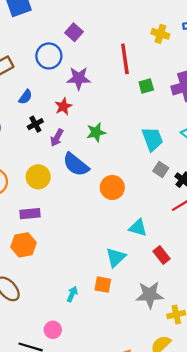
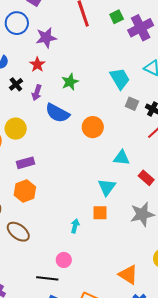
green square: (146, 86) -> (117, 17), moved
yellow circle: (38, 177) -> (16, 129), moved

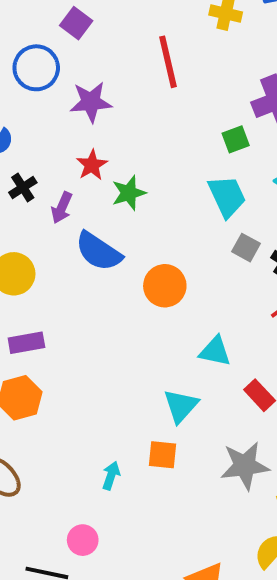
green square: (117, 17) -> (236, 139), moved
red star: (37, 65) -> (92, 165), moved

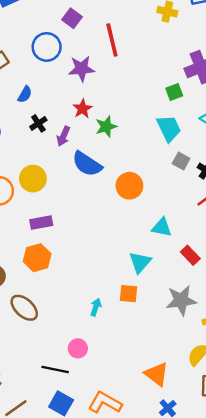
red line: (168, 62) -> (112, 40), moved

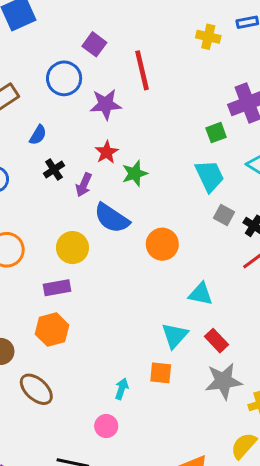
yellow circle: (33, 179) -> (72, 248), moved
red rectangle: (190, 255) -> (216, 341), moved
pink circle: (78, 348) -> (106, 426), moved

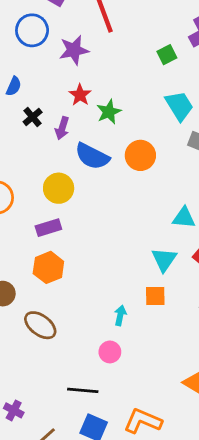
green square: (216, 133) -> (167, 55), moved
orange circle: (162, 244) -> (140, 155), moved

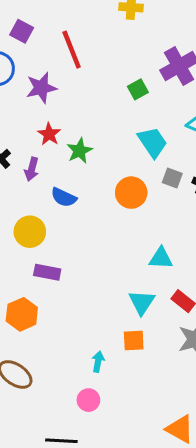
orange circle: (140, 155) -> (131, 193), moved
blue semicircle: (92, 156) -> (64, 197), size x0.7
purple rectangle: (48, 228) -> (47, 272), moved, turned 30

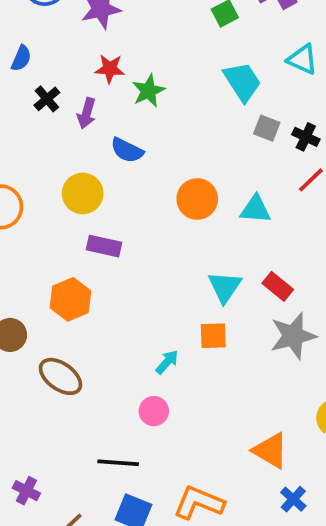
red star: (49, 134) -> (110, 69), turned -30
orange circle: (131, 193) -> (197, 199), moved
cyan triangle: (161, 258) -> (255, 209), moved
cyan arrow: (98, 362) -> (167, 362), turned 30

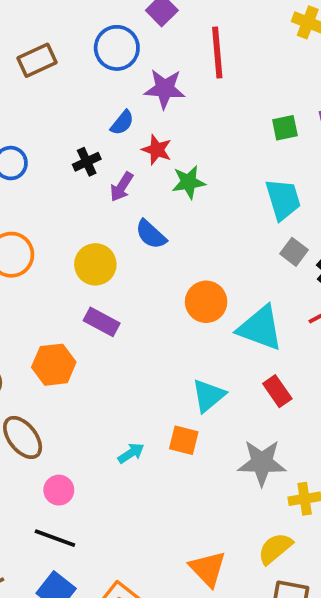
blue semicircle: (21, 58) -> (122, 123), moved
cyan triangle: (255, 209) -> (260, 328), size x1.5
red rectangle: (278, 286) -> (277, 391), moved
pink circle: (154, 411) -> (59, 490), moved

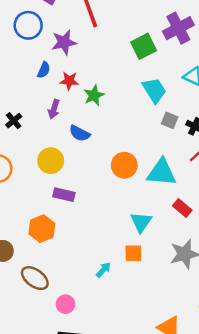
green square: (285, 128) -> (144, 46), size x1.5
black cross: (87, 162) -> (14, 121), moved

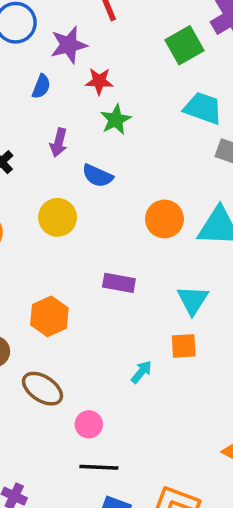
red star: (69, 81) -> (99, 81), moved
cyan trapezoid: (154, 90) -> (203, 108), turned -36
purple rectangle: (64, 195) -> (119, 283), moved

